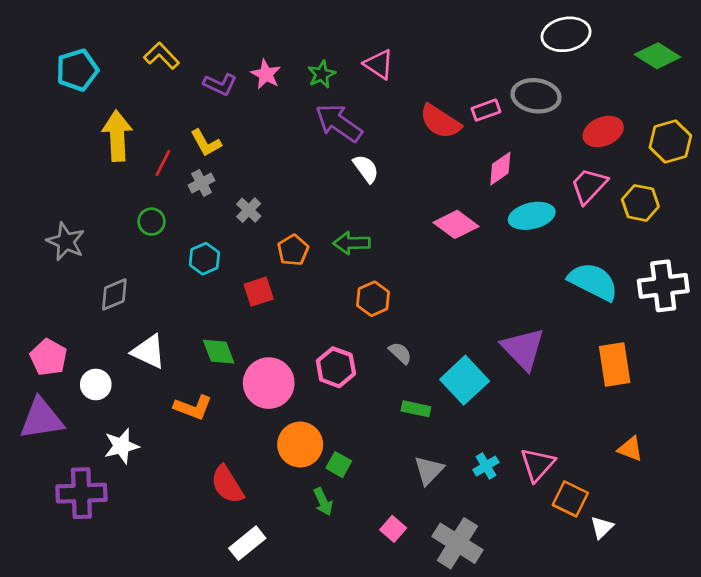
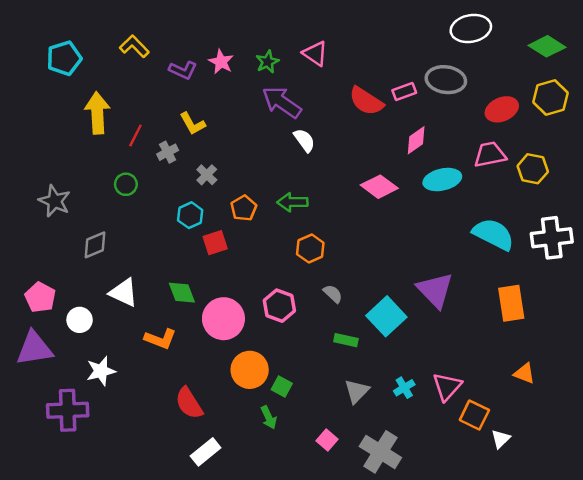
yellow hexagon: (670, 142) -> (551, 97), moved
yellow L-shape: (206, 143) -> (193, 124), moved
pink trapezoid: (589, 186) -> (490, 155), turned 36
cyan hexagon: (204, 259) -> (190, 215), moved

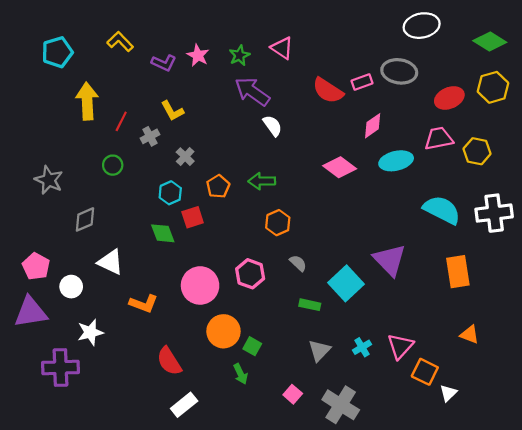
green diamond: (182, 293) -> (163, 233), moved

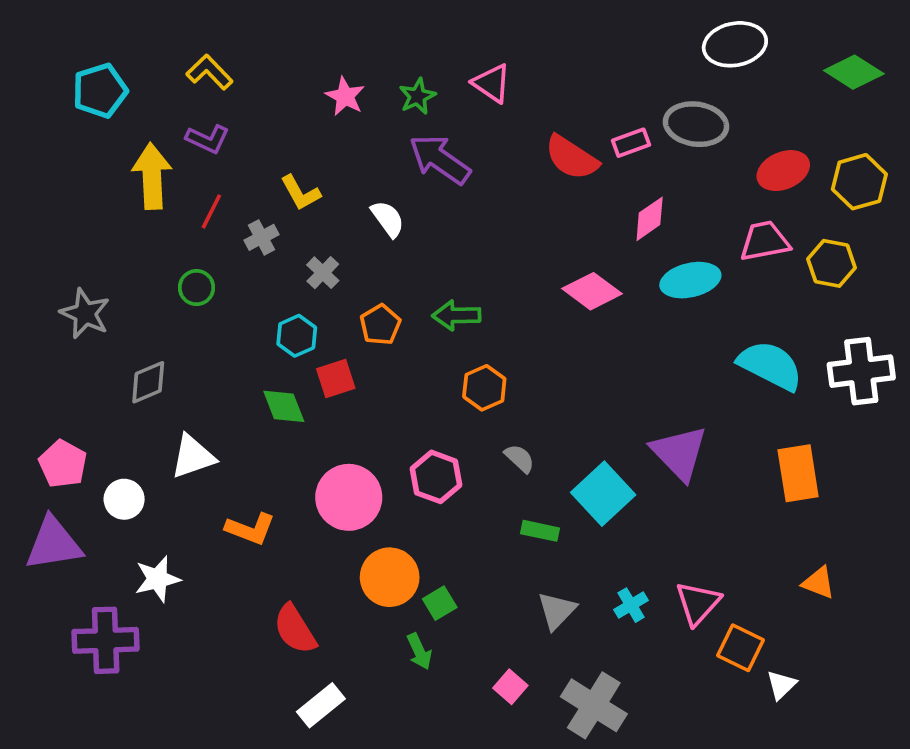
purple L-shape: (164, 63) -> (208, 139), moved
yellow hexagon: (493, 87) -> (859, 182), moved
white semicircle: (272, 126) -> (388, 219), moved
white triangle: (111, 262) -> (193, 456), turned -44
green square: (252, 346) -> (440, 603), turned 30

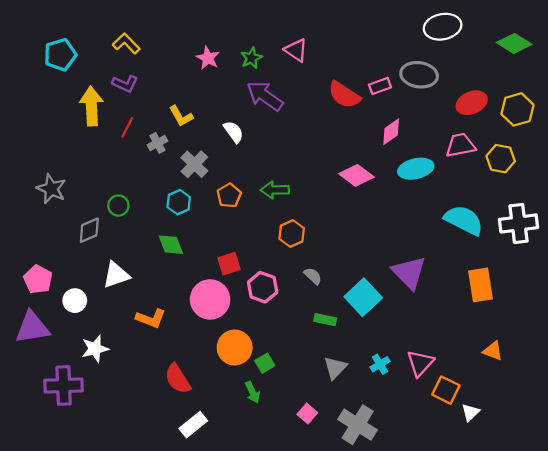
gray cross: (323, 273) -> (194, 164), size x1.4
green circle: (196, 288) -> (118, 206), moved
red square: (336, 379) -> (229, 264), moved

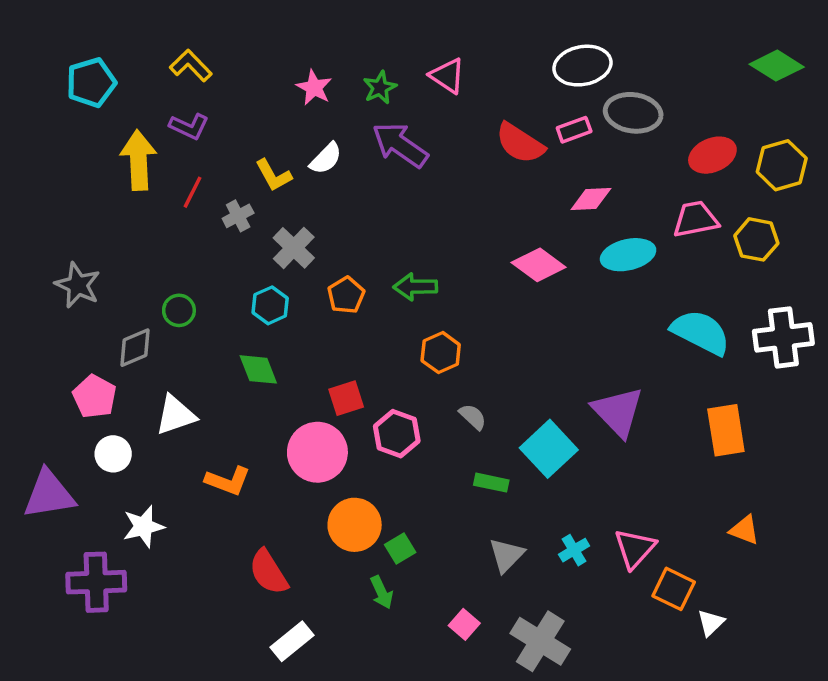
white ellipse: (443, 27) -> (582, 66), moved
white semicircle: (234, 132) -> (326, 158), moved, turned 80
pink diamond: (391, 132) -> (591, 199), turned 32
pink pentagon: (38, 279) -> (95, 396), moved

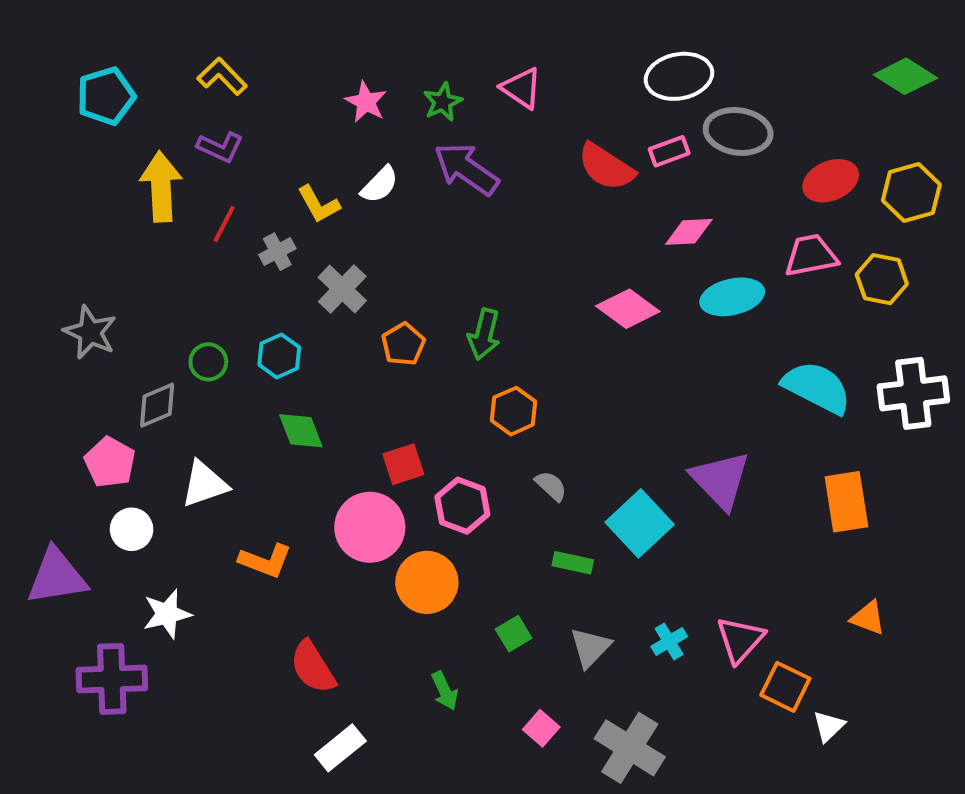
green arrow: (415, 287) -> (484, 334), turned -75
cyan hexagon: (270, 305) -> (279, 356), moved
orange circle: (355, 525) -> (427, 582), moved
green square: (400, 548) -> (514, 634), moved

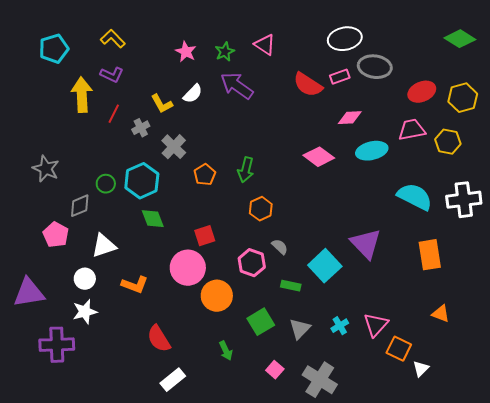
cyan hexagon: (279, 356) -> (142, 181), size x1.6
pink hexagon: (462, 506) -> (252, 263), moved
white circle: (132, 529) -> (85, 279), moved
green square: (514, 634) -> (261, 322), size x1.5

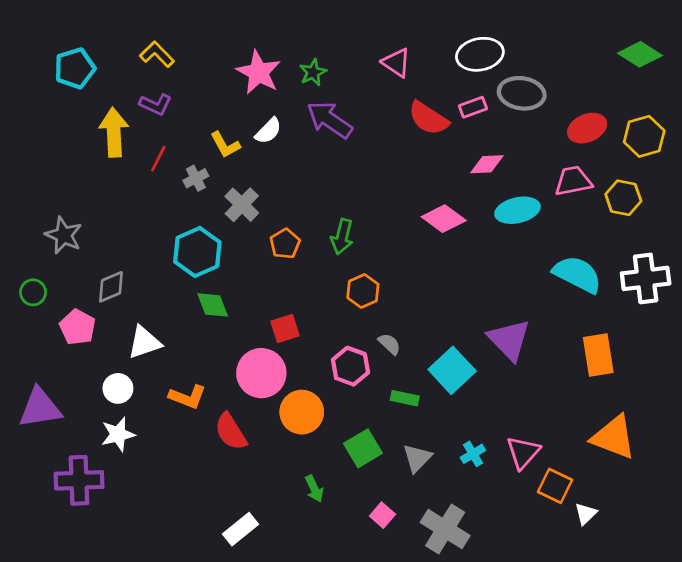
pink triangle: (265, 45) -> (396, 63), moved
pink star: (186, 52) -> (259, 72), size x1.5
green circle: (106, 184) -> (33, 292), moved
orange triangle: (441, 314) -> (614, 437), size x1.8
red semicircle: (159, 339) -> (231, 432), moved

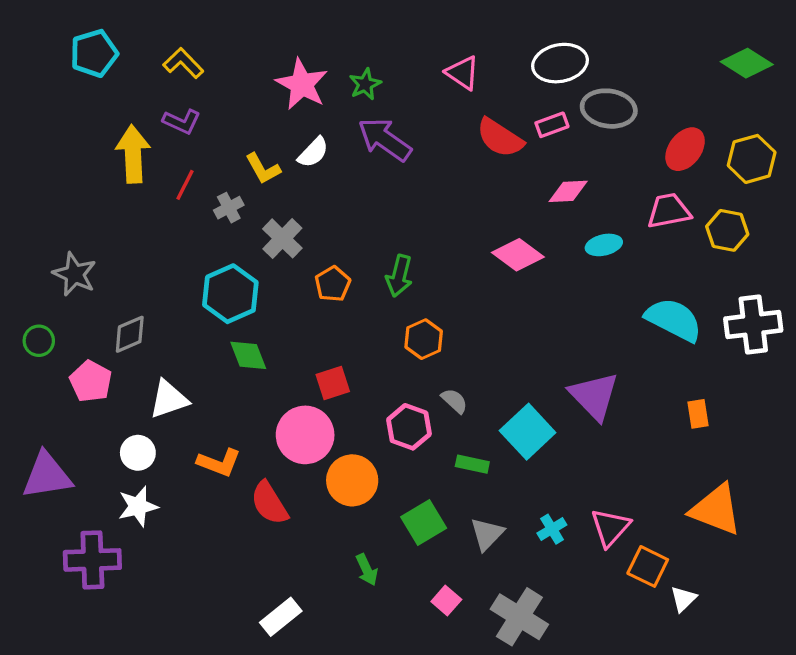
cyan pentagon: (75, 68) -> (94, 53), moved
red ellipse: (587, 128) -> (685, 149), turned -30
cyan ellipse: (518, 210) -> (604, 245), size x0.7
orange rectangle: (598, 355) -> (698, 414), size x0.6

